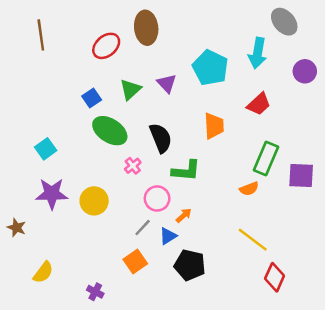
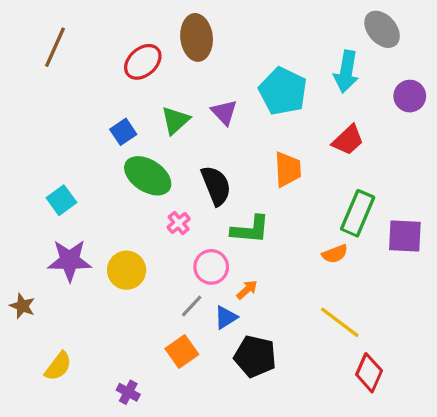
brown line: (41, 35) -> (55, 47), turned 32

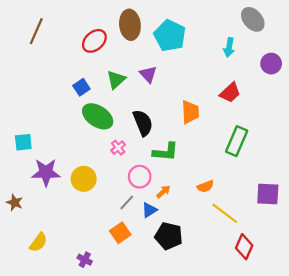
cyan arrow: (346, 72) -> (229, 47), size x0.7
cyan pentagon: (283, 91) -> (170, 36), moved
cyan square: (61, 200) -> (23, 142), moved, turned 30
purple square: (405, 236) -> (268, 194), moved
orange semicircle: (335, 254) -> (205, 186), moved

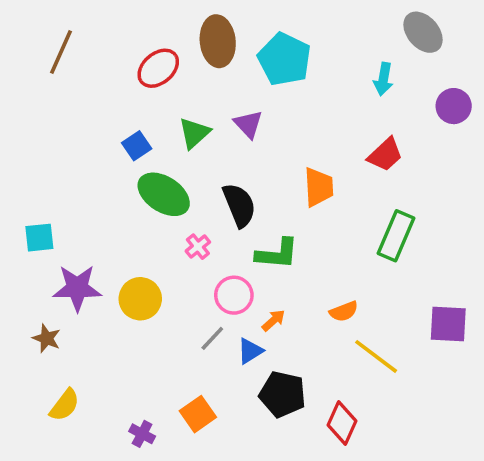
brown star: (15, 203) -> (47, 338), moved
orange square: (120, 233) -> (198, 414), moved
red diamond: (244, 247) -> (342, 423), moved

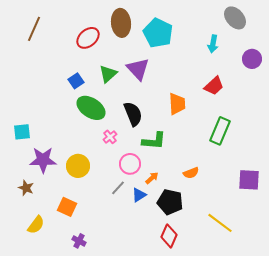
purple triangle: (248, 124) -> (138, 69), size x1.4
yellow line: (376, 356) -> (220, 223), moved
black pentagon: (283, 394) -> (170, 202), moved
orange square: (198, 414) -> (67, 207), moved, turned -30
red diamond: (342, 423) -> (169, 236), moved

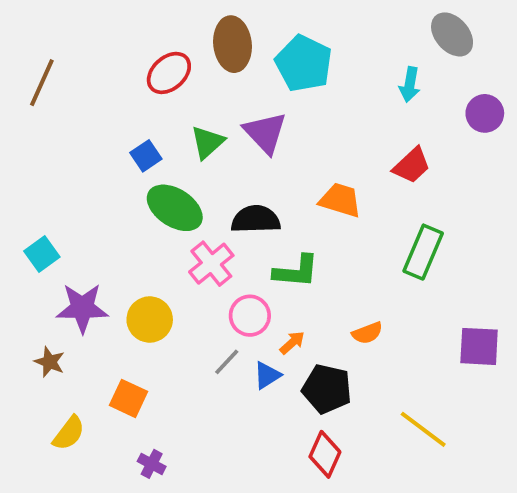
brown line: (34, 29) -> (42, 83), moved
orange trapezoid: (177, 104) -> (340, 200), turned -70
black semicircle: (133, 114) -> (256, 219), turned -70
cyan square: (22, 132) -> (42, 254), turned -30
pink cross: (110, 137) -> (211, 264), size x1.6

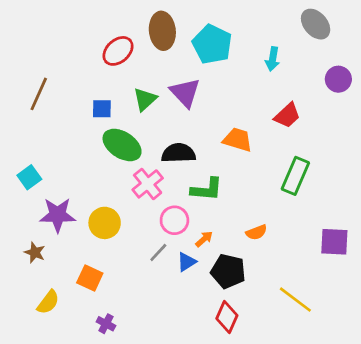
brown line: (42, 83) -> (39, 94), moved
cyan arrow: (410, 85) -> (273, 59), moved
blue square: (146, 156) -> (102, 109), turned 35

